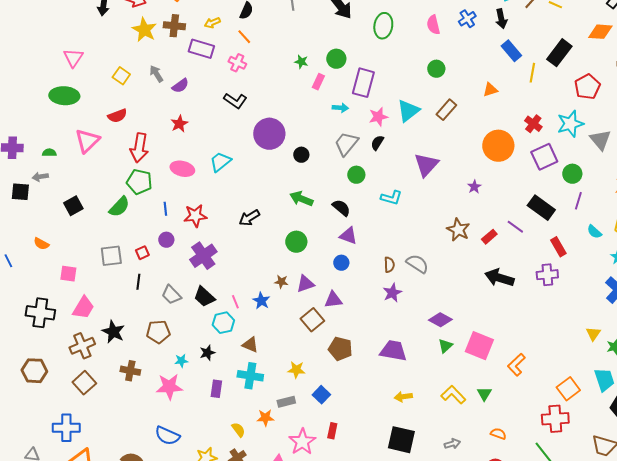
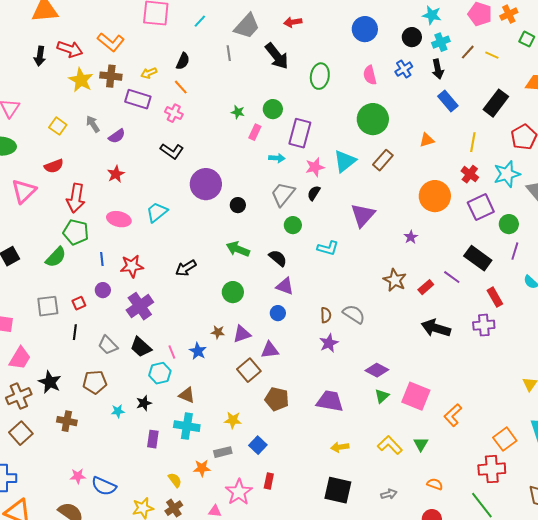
green circle: (436, 69) -> (373, 119), size x1.8
yellow line: (532, 73) -> (473, 142), moved
pink star: (169, 387) -> (78, 476), moved, size x0.6

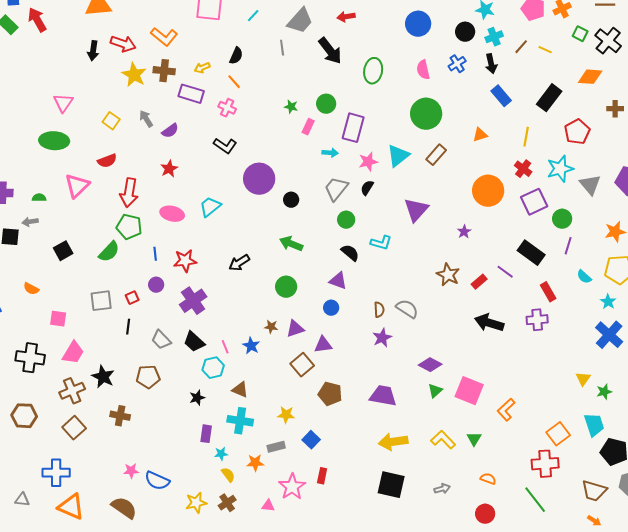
black semicircle: (278, 258) -> (350, 253), moved
cyan star: (118, 411) -> (221, 454), moved
yellow arrow: (340, 447) -> (393, 442), size x1.6

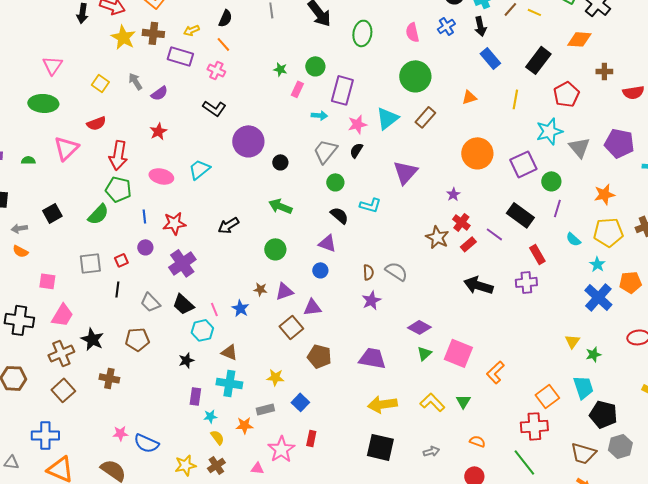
red cross: (523, 169) -> (461, 222), moved
gray arrow: (30, 222) -> (19, 228), moved

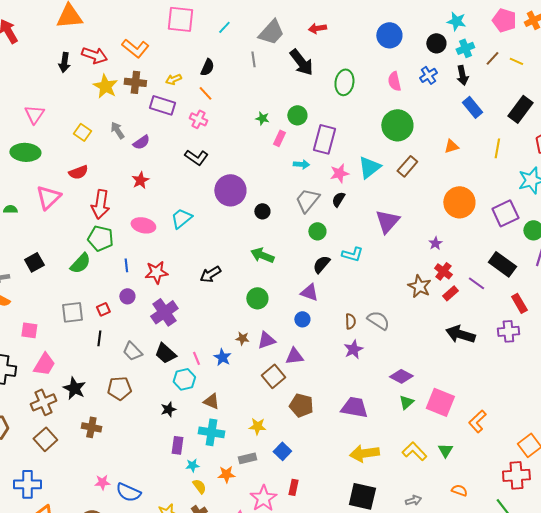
black semicircle: (339, 215) -> (321, 264), turned -90

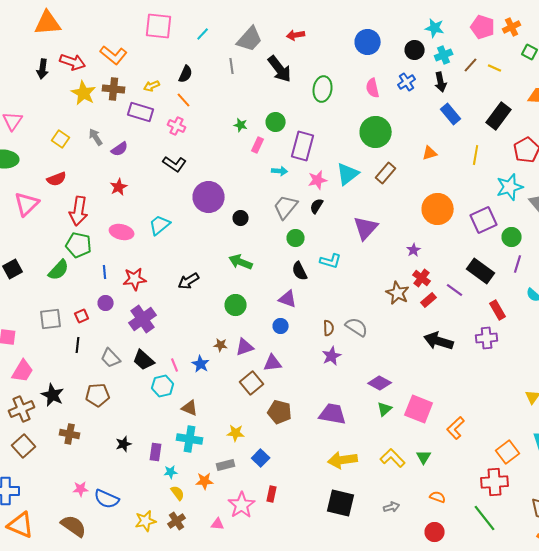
black semicircle: (321, 264) -> (300, 271), turned -66
black star: (168, 409) -> (124, 444), moved

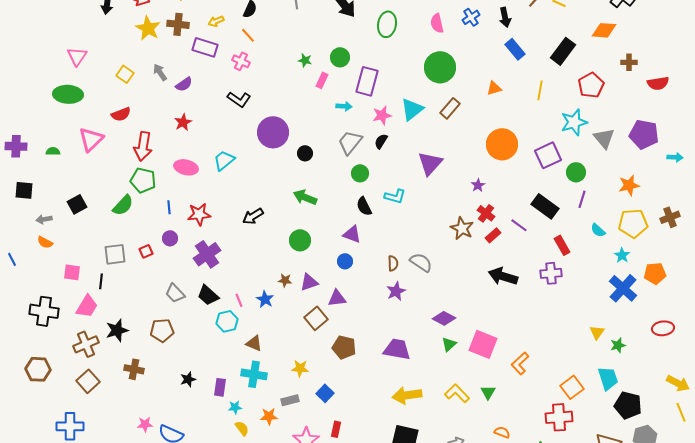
black line: (78, 345) -> (101, 281), moved
black star: (53, 395) -> (117, 330), turned 30

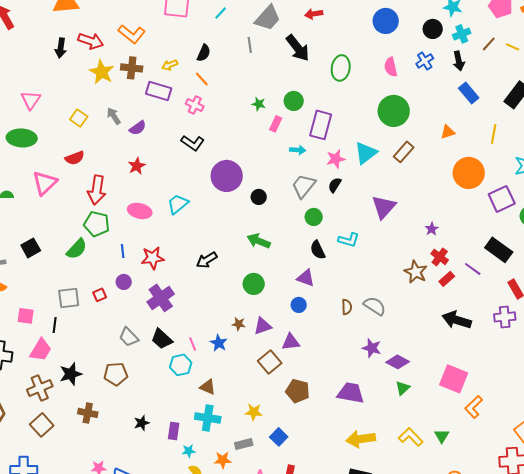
orange circle: (502, 144) -> (469, 173), moved
purple star: (396, 291) -> (372, 348), moved, turned -30
pink square: (483, 344) -> (454, 379), moved

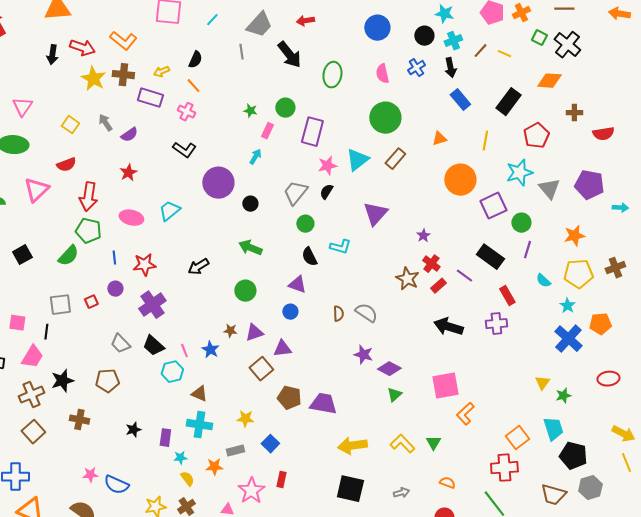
cyan arrow: (298, 150) -> (255, 157), moved, turned -63
pink square: (454, 379) -> (445, 386), turned -32
purple trapezoid: (351, 393) -> (323, 404), moved

